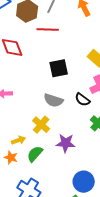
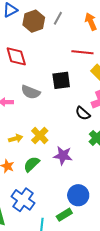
red line: (48, 29) -> (82, 52), moved
gray semicircle: (53, 100) -> (31, 92), moved
yellow arrow: (18, 140) -> (16, 138), moved

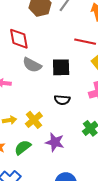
gray semicircle: (31, 92) -> (32, 65), moved
black semicircle: (83, 113) -> (62, 100), moved, turned -42

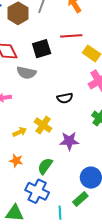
black square: (61, 67) -> (42, 49), moved
green semicircle: (23, 147) -> (45, 166), moved

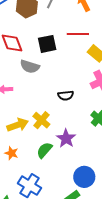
yellow arrow: (20, 132) -> (18, 125), size x1.5
purple star: (69, 141) -> (66, 138), turned 30
green semicircle: (45, 166) -> (44, 150), moved

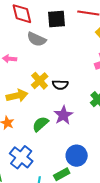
black semicircle: (66, 95) -> (60, 85), moved
yellow cross: (41, 120) -> (40, 81), moved

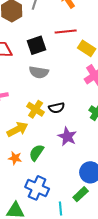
gray semicircle: (37, 39) -> (39, 72), moved
green semicircle: (40, 124) -> (36, 153), moved

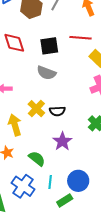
yellow arrow: (18, 129) -> (15, 125), turned -90
green semicircle: (36, 153) -> (37, 159), moved, turned 84
cyan line: (61, 209) -> (50, 182), moved

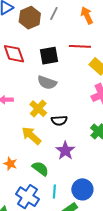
yellow cross: (36, 109) -> (38, 109), moved
yellow arrow: (15, 125) -> (31, 136), moved, turned -30

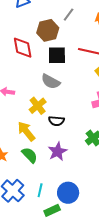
brown hexagon: (30, 18) -> (48, 30), moved
green semicircle: (40, 169) -> (30, 155), moved

